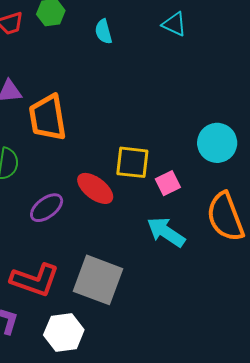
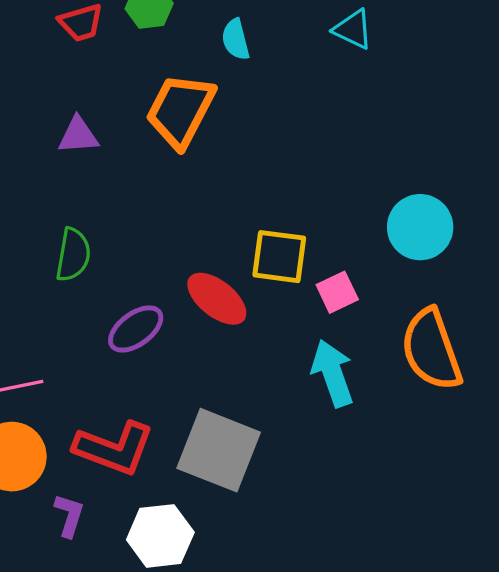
orange trapezoid: (48, 117) -> (180, 111), moved, turned 36
cyan arrow: (166, 232) -> (333, 373), turned 36

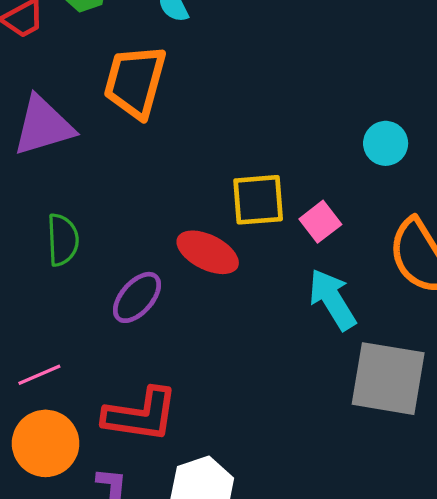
purple triangle: (78, 135) -> (43, 126), size x1.6
cyan circle: (420, 227) -> (386, 143), size x0.7
gray square: (219, 450) -> (388, 379), moved

